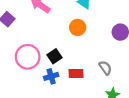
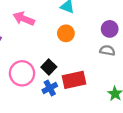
gray semicircle: (105, 68) -> (107, 50), moved, turned -32
red rectangle: (76, 74) -> (74, 80), size x1.5

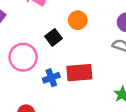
black square: (49, 67) -> (53, 37), moved

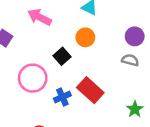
red rectangle: (79, 73) -> (90, 90), turned 50

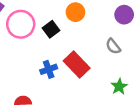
gray semicircle: (130, 60) -> (113, 46), moved, turned -147
pink circle: (33, 78) -> (21, 24), moved

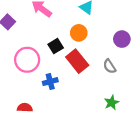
pink circle: (21, 24) -> (27, 60), moved
red rectangle: (77, 64) -> (77, 61), moved

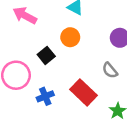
red rectangle: (77, 61) -> (83, 92), moved

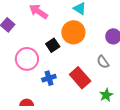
orange circle: (70, 37) -> (73, 32), size x1.5

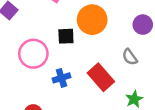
black square: (53, 45) -> (66, 36), turned 32

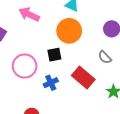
black square: (66, 36) -> (54, 55), moved

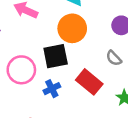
black square: (54, 55) -> (56, 56), size x1.5

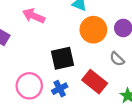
orange circle: (72, 28) -> (93, 30), moved
pink circle: (21, 70) -> (29, 86), moved

